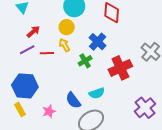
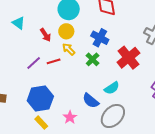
red arrow: (33, 32) -> (45, 35), moved, turned 112

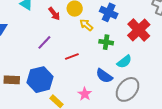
yellow arrow: (69, 49) -> (86, 25), moved
green cross: (93, 59) -> (106, 42), moved, turned -32
red line: (54, 61) -> (72, 56), moved
blue hexagon: (40, 99) -> (40, 80), moved

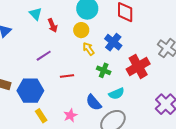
red arrow: (54, 14) -> (53, 25), moved

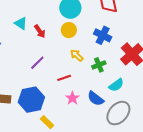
yellow arrow: (89, 49) -> (77, 55), moved
green cross: (104, 70) -> (99, 65), turned -32
pink star: (70, 115) -> (72, 98), moved

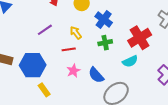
blue cross: (103, 35) -> (104, 19), moved
yellow arrow: (77, 55) -> (76, 33), moved
cyan semicircle: (116, 85) -> (130, 61), moved

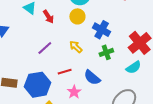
red line: (69, 49) -> (65, 72), moved
pink star: (73, 71) -> (74, 92), moved
blue semicircle: (96, 75) -> (92, 78), moved

